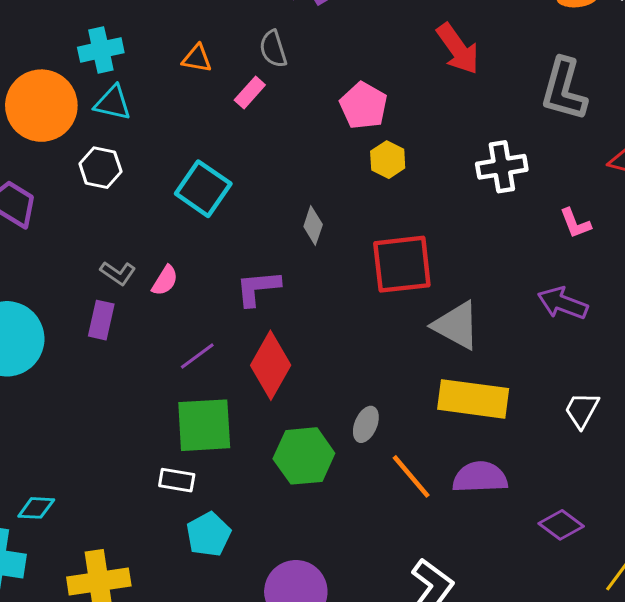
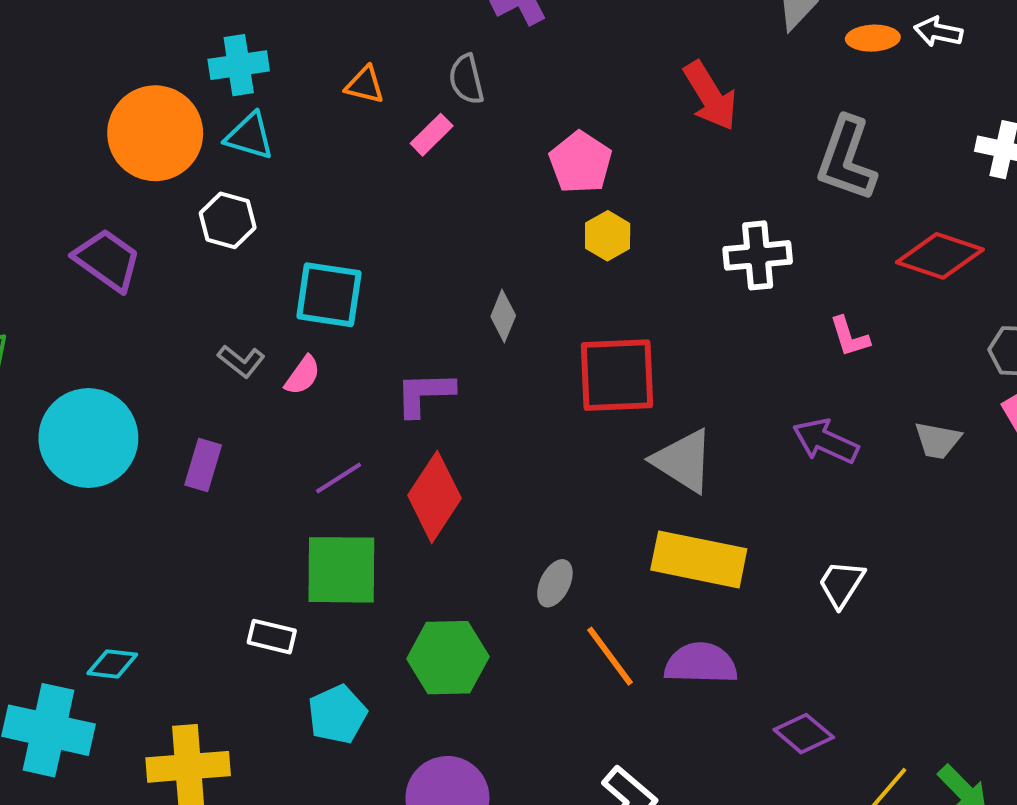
cyan square: (203, 189) -> (329, 295), moved, turned -30
purple rectangle: (101, 320) -> (203, 465), moved
green hexagon: (304, 456) -> (448, 658), moved
white rectangle: (177, 480) -> (272, 637), moved

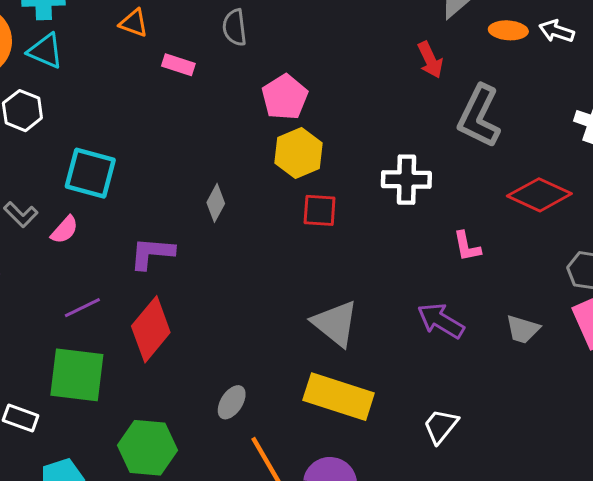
gray semicircle: (466, 79) -> (235, 28), moved
red arrow: (710, 96) -> (430, 60), moved, size x0.7
pink rectangle: (432, 135) -> (178, 65), turned 56
yellow hexagon: (608, 236) -> (299, 153), size x1.4
red square: (617, 375) -> (320, 210), moved, size x0.6

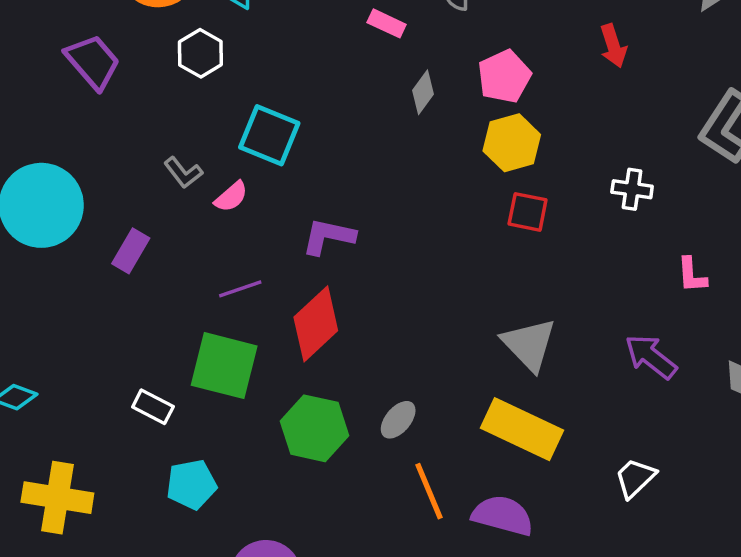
red arrow: (430, 60) -> (613, 46), moved
white cross: (406, 180) -> (632, 189), size x0.7
gray diamond: (216, 203) -> (423, 92), moved
green hexagon: (147, 448) -> (315, 428), moved

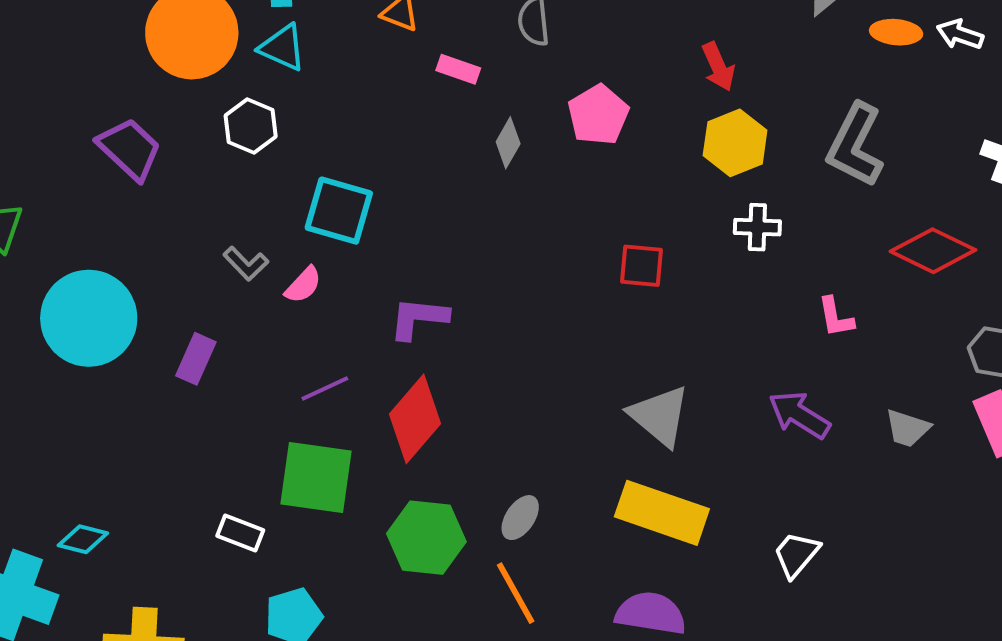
yellow hexagon: (512, 143) -> (735, 143), moved
orange line: (429, 491) -> (516, 593), moved

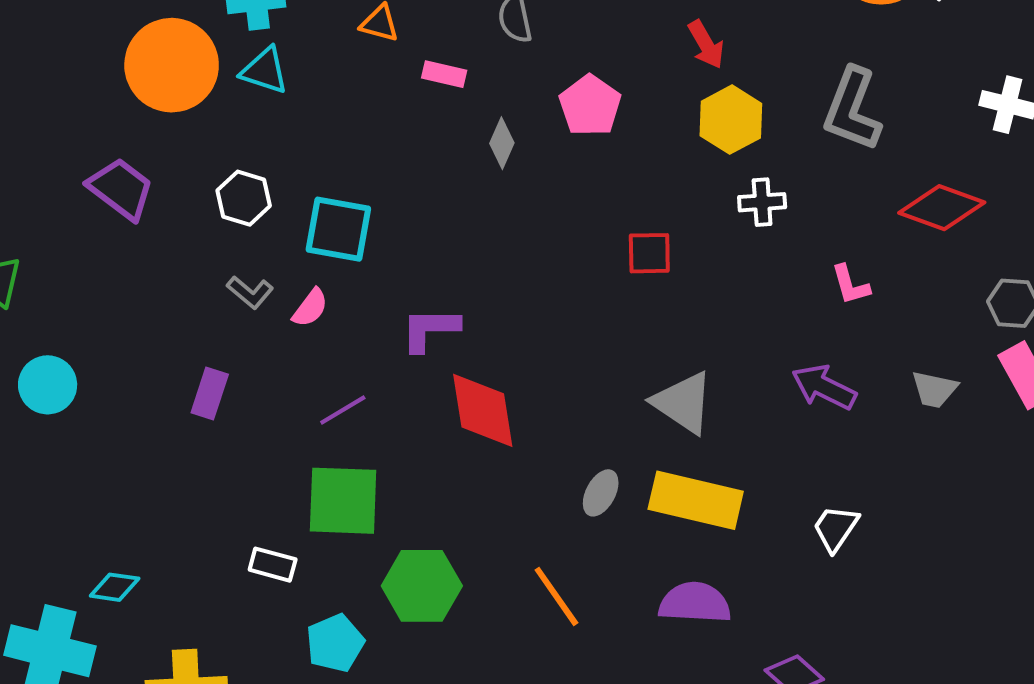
white hexagon: (251, 126) -> (244, 198), moved
cyan circle: (89, 318) -> (48, 385), moved, size x0.6
red diamond: (415, 419) -> (483, 410), moved, turned -44
gray ellipse: (520, 518) -> (601, 493), moved
green hexagon: (426, 538) -> (422, 586), moved

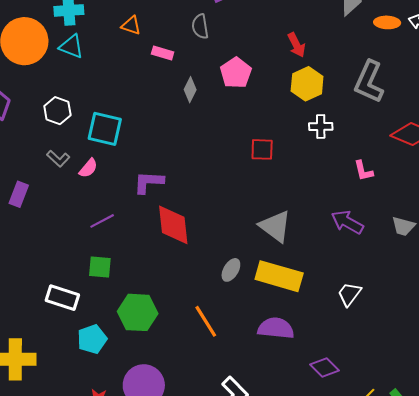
purple rectangle: (210, 394) -> (19, 194), moved
green square: (343, 501) -> (100, 267), size x0.6
white rectangle: (273, 565) -> (62, 298), size x1.4

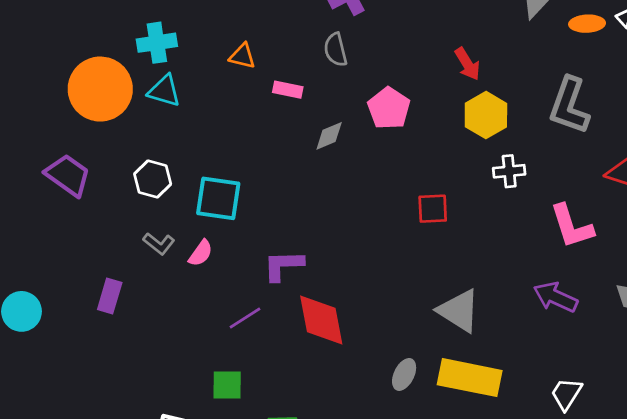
gray diamond: (190, 90) -> (329, 136), turned 45
pink L-shape: (363, 171) -> (572, 226), size x1.6
purple line: (102, 221) -> (245, 318), moved

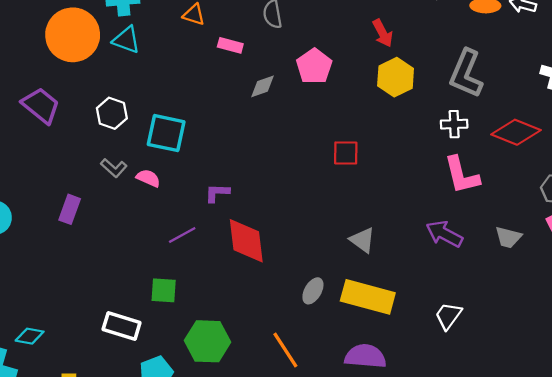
white cross: (509, 171) -> (454, 124), moved
pink semicircle: (201, 253) -> (148, 178), turned -105
purple L-shape: (283, 265) -> (217, 193), size x0.7
gray triangle: (459, 311) -> (362, 240), size x0.7

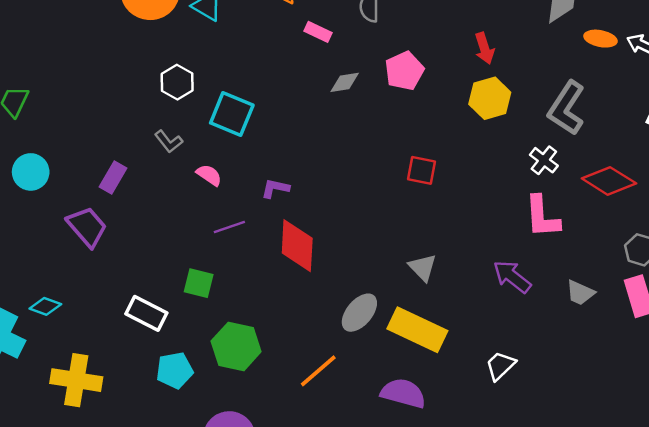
purple trapezoid: (41, 105) -> (87, 227), moved
white cross: (454, 124) -> (544, 160), turned 30
pink semicircle: (148, 178) -> (209, 175), moved
gray ellipse: (313, 291) -> (359, 313), size x1.4
orange line: (285, 350) -> (318, 371), turned 72

